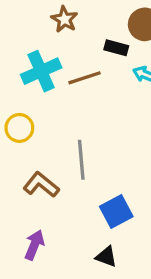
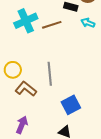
yellow circle: (19, 128) -> (13, 70), moved

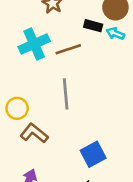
cyan arrow: (88, 23) -> (115, 34), moved
gray line: (50, 74) -> (66, 94), moved

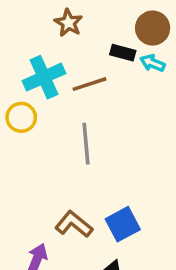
yellow circle: (17, 108) -> (21, 117), moved
brown L-shape: (34, 133) -> (74, 224), moved

